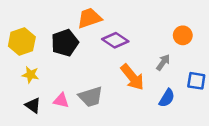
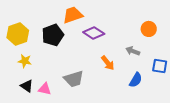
gray arrow: (163, 62) -> (133, 51), turned -104
orange arrow: (132, 77) -> (108, 63), size x0.7
pink triangle: (61, 100) -> (45, 89), moved

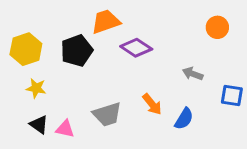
orange circle: (149, 29) -> (217, 27), moved
orange arrow: (108, 63) -> (152, 104), moved
blue semicircle: (136, 80) -> (184, 119), moved

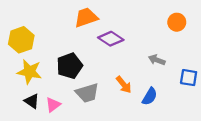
black pentagon: (77, 51) -> (70, 66), moved
yellow star: (36, 88) -> (29, 72), size x1.5
pink triangle: (65, 129) -> (53, 105), turned -49

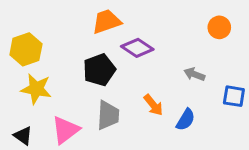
black pentagon: (70, 66) -> (99, 70), moved
gray trapezoid: (87, 93) -> (108, 115), turned -70
black triangle: (32, 101) -> (23, 136), moved
pink triangle: (53, 105) -> (66, 130), size x1.5

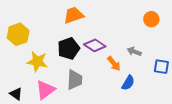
purple diamond: (137, 48) -> (95, 45), moved
yellow star: (36, 89) -> (37, 62), moved
orange arrow: (153, 105) -> (114, 64), moved

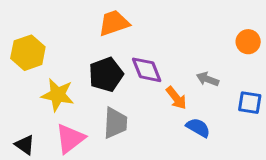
orange circle: (151, 19) -> (248, 42), moved
purple diamond: (95, 45) -> (147, 70), turned 35
blue semicircle: (128, 83) -> (198, 128), turned -91

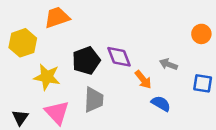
orange trapezoid: (114, 23) -> (57, 17), moved
pink triangle: (70, 139) -> (57, 112), turned -36
black triangle: (25, 145) -> (20, 118), turned 30

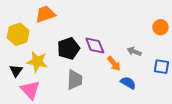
pink triangle: (57, 112) -> (30, 90), moved
black triangle: (20, 118) -> (16, 71), moved

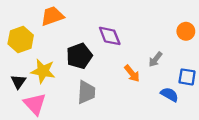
purple diamond: (95, 45) -> (110, 36), moved
gray arrow: (134, 51) -> (155, 59), turned -72
blue semicircle: (128, 83) -> (169, 95), moved

